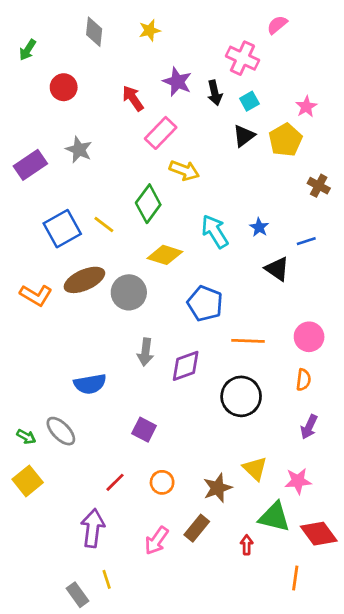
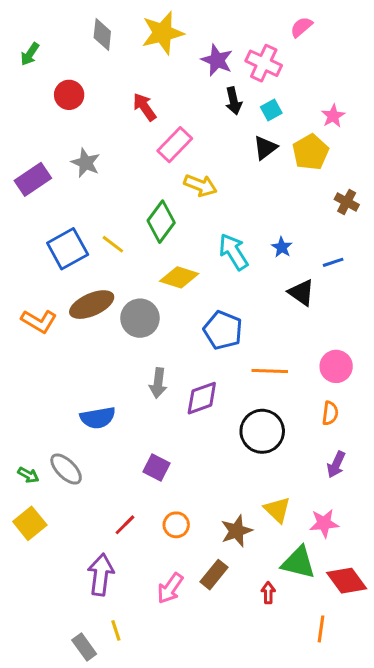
yellow star: (150, 30) -> (163, 33), size x1.8
purple star: (177, 82) -> (217, 60), moved

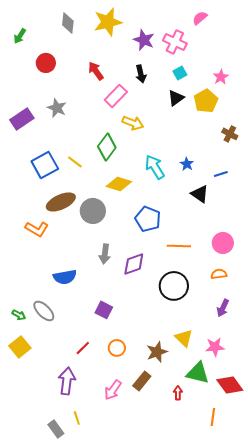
black arrow: (234, 101) -> (141, 74), moved
orange L-shape: (39, 321) -> (37, 229), moved
orange semicircle: (330, 413) -> (219, 274), turned -105

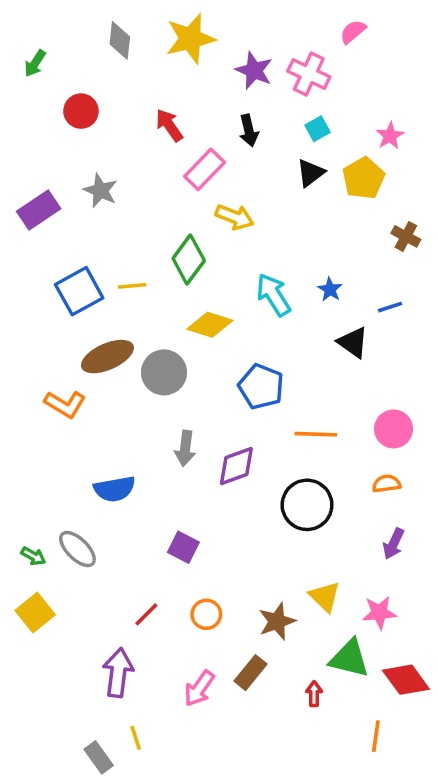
yellow line: (75, 162) -> (132, 286), turned -42

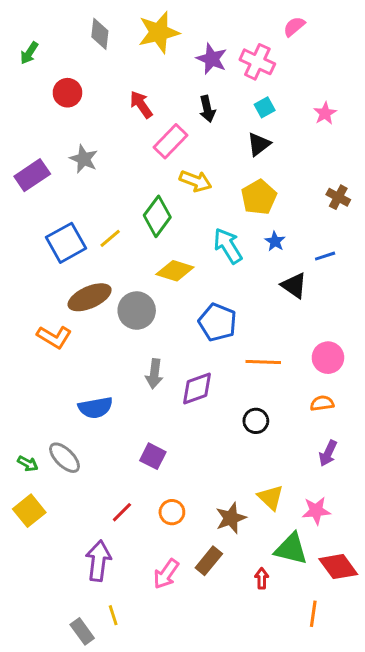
yellow pentagon: (364, 178) -> (259, 197), moved
yellow line: (132, 286) -> (110, 238), turned -35
black circle: (307, 505) -> (256, 421), size x0.6

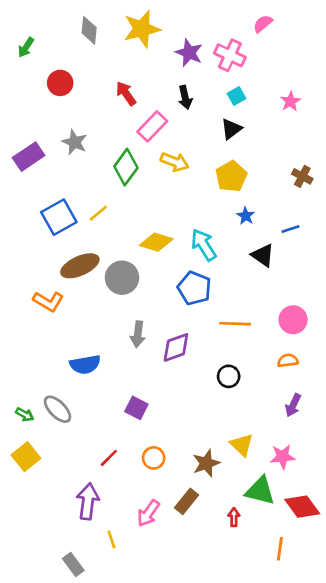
green diamond: (157, 216) -> (126, 167), moved
cyan arrow: (228, 246) -> (204, 245), moved
yellow line: (113, 615) -> (111, 540), moved

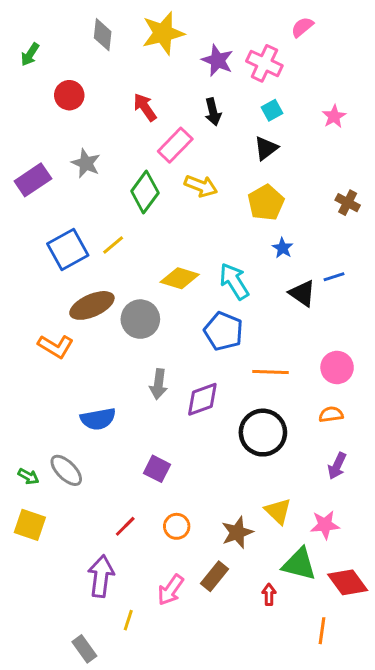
blue line: (290, 229) -> (334, 277), moved
black circle: (229, 376) -> (263, 433), size x1.8
yellow square: (26, 457) -> (30, 525), turned -32
yellow line: (111, 540) -> (128, 620), turned 36

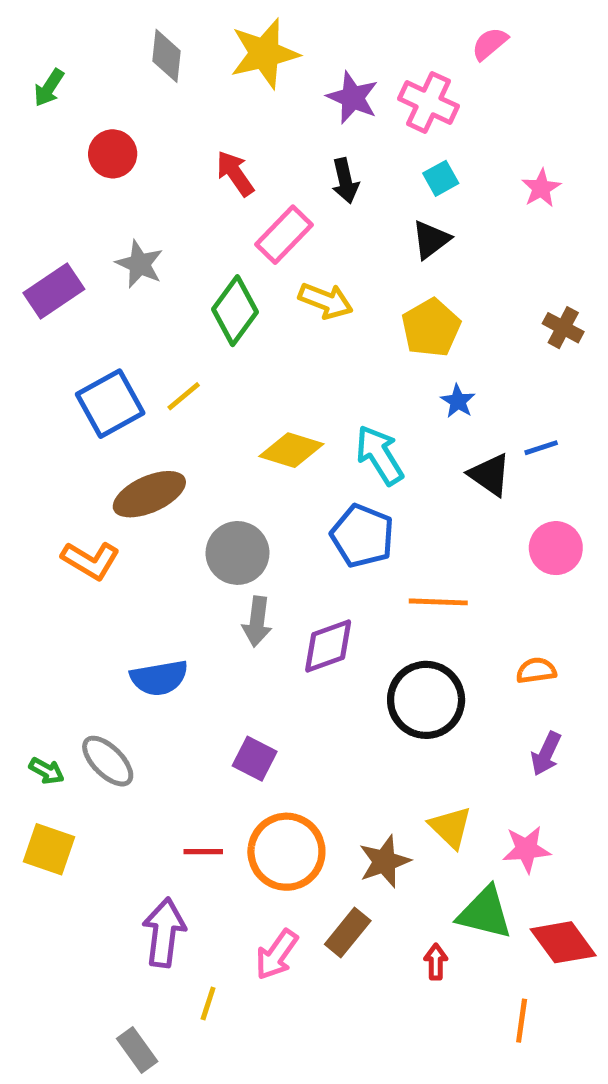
gray circle: (140, 319) -> (237, 553), moved
pink circle: (337, 367) -> (556, 548), moved
red line: (125, 526) -> (203, 852), turned 45
orange circle: (177, 526) -> (286, 852), size x1.8

